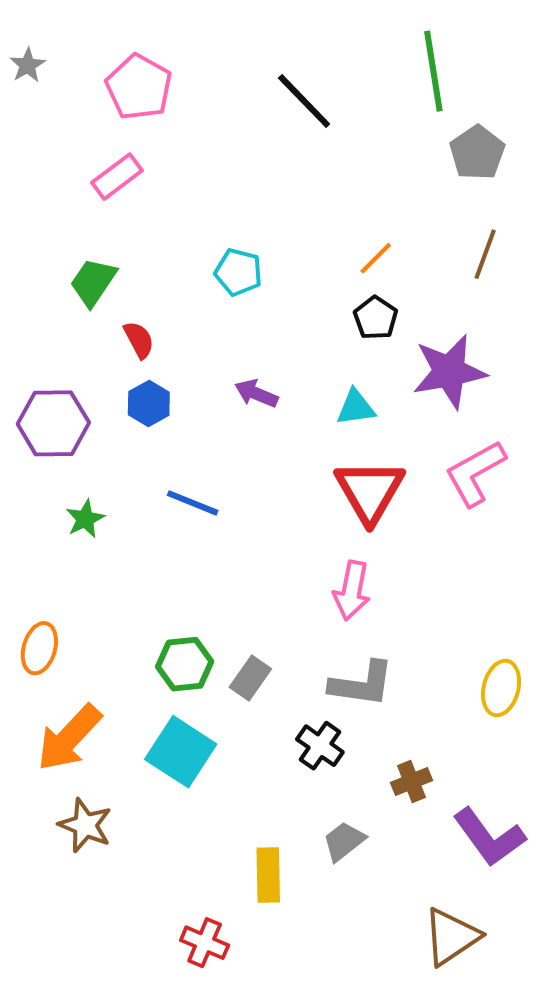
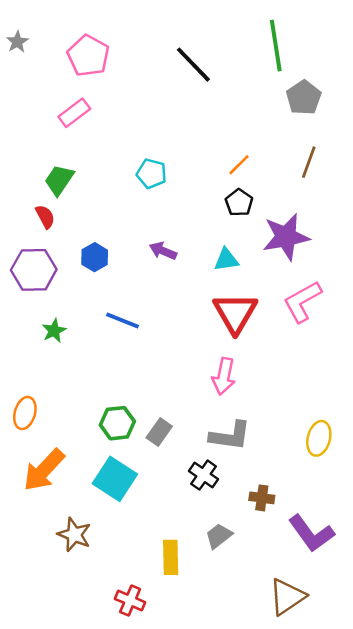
red semicircle: (139, 340) -> (45, 217), moved
brown cross: (411, 782) -> (262, 498), turned 30
brown star: (85, 825) -> (74, 535), moved

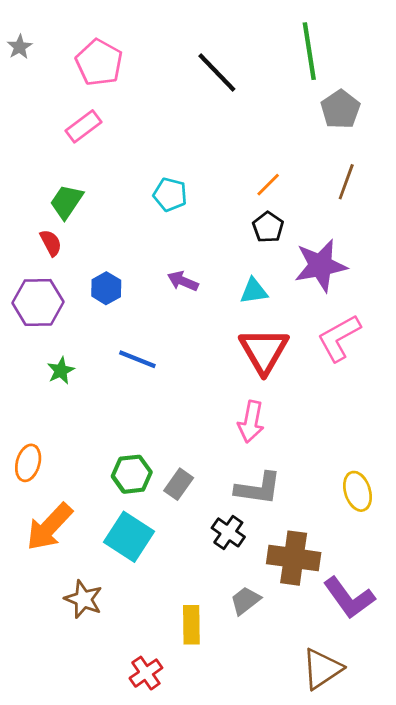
yellow ellipse: (319, 438) -> (358, 491), turned -32
brown cross: (262, 498) -> (294, 558), size x1.8
red cross: (130, 601) -> (146, 673), turned 32

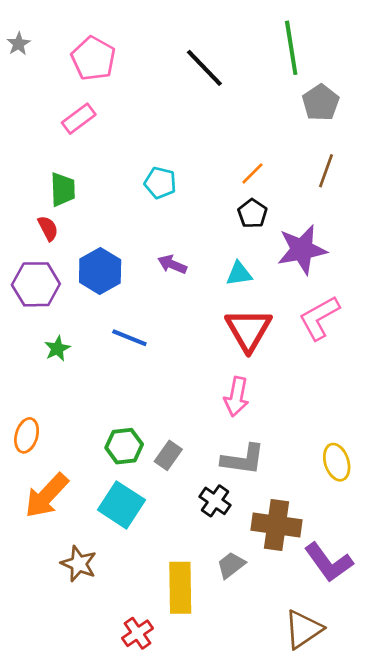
green trapezoid: (66, 202) -> (63, 189), turned 144
blue hexagon: (106, 288) -> (100, 271), size x1.5
yellow rectangle: (191, 625) -> (180, 588), size x1.4

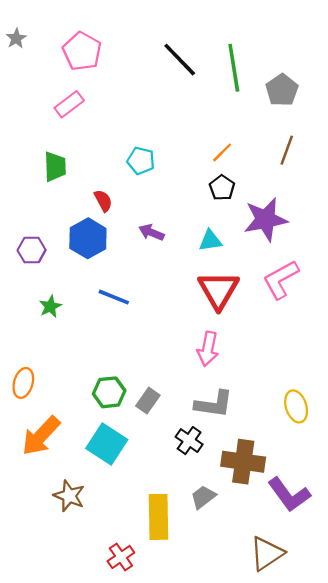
green line: (291, 48) -> (234, 68), moved
red semicircle: (48, 228) -> (103, 201), moved
purple hexagon: (36, 284) -> (32, 250), size x0.7

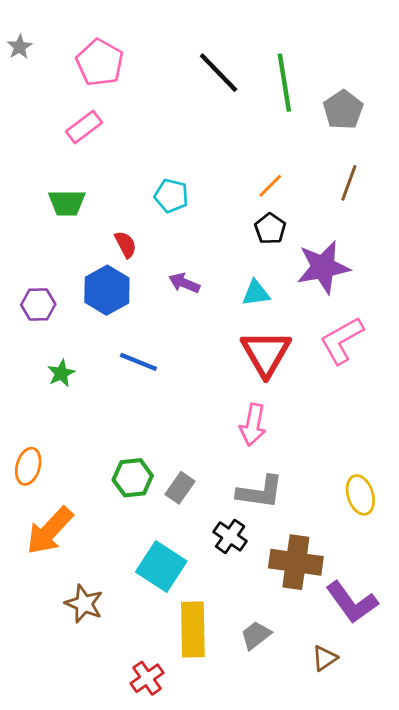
green trapezoid: (55, 167) -> (67, 203), turned 92
cyan square: (107, 444) -> (161, 567), moved
gray trapezoid: (203, 497) -> (256, 635), moved
brown triangle: (267, 553) -> (325, 658), moved, size x0.6

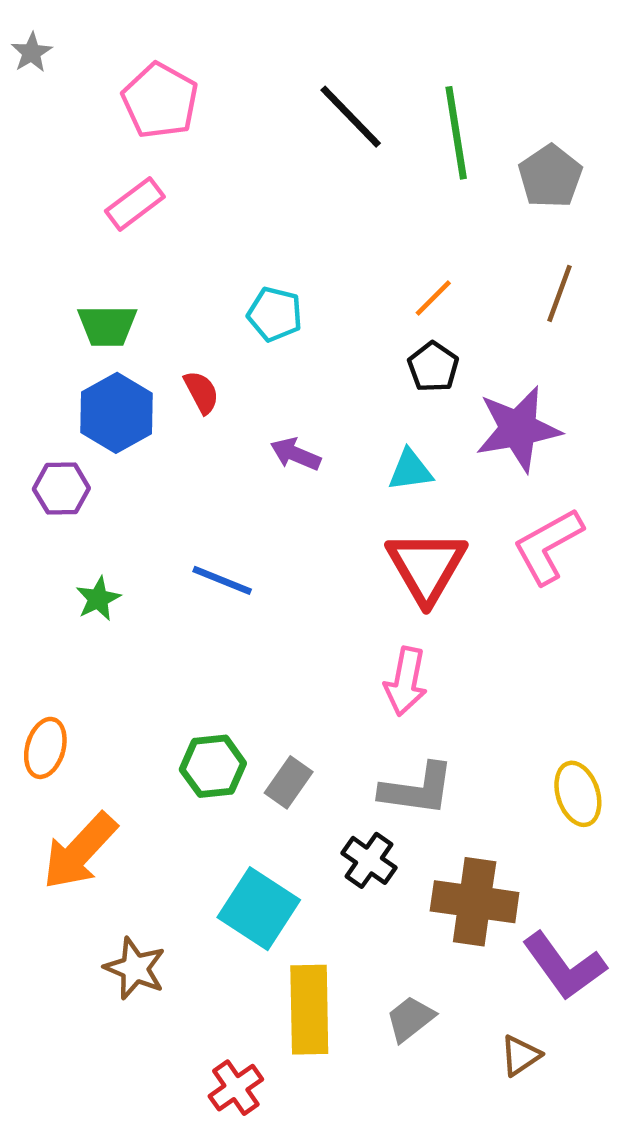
gray star: (20, 47) -> (32, 52), moved
blue hexagon: (107, 290) -> (116, 413), moved

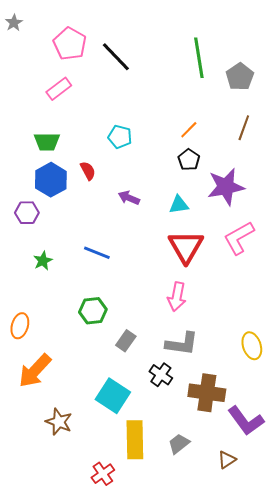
black line: (351, 117) -> (116, 57), moved
green hexagon: (213, 766) -> (93, 311), moved

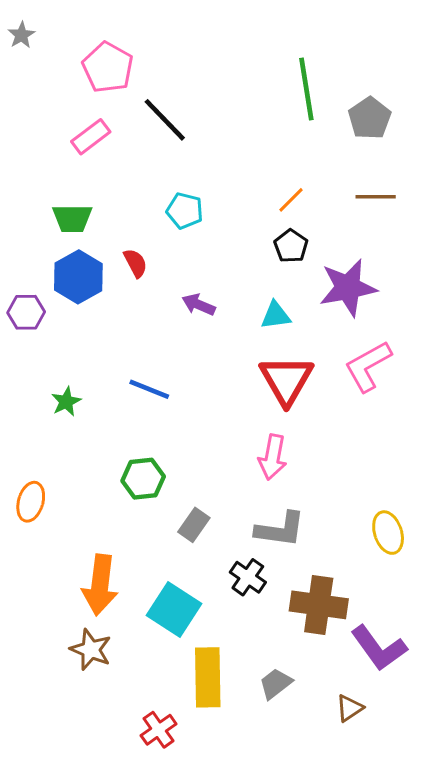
black line: (116, 57) -> (165, 120), moved
brown line: (244, 128) -> (376, 197), turned 70
purple hexagon: (27, 213) -> (26, 312), moved
orange arrow: (35, 371) -> (100, 585), moved, turned -36

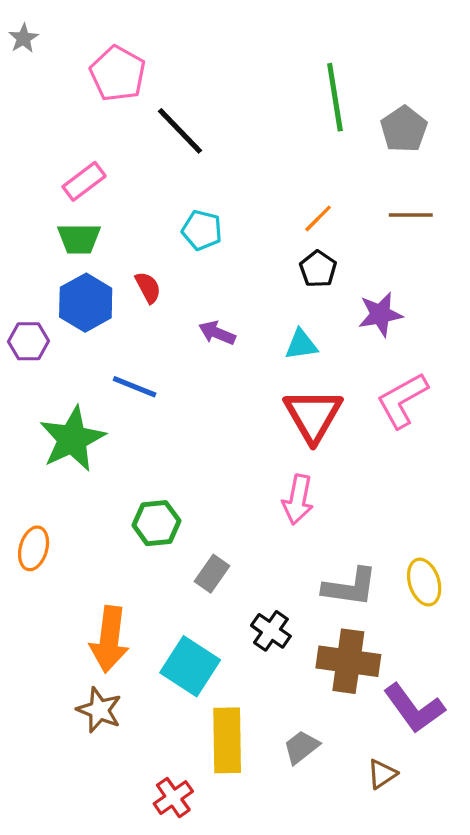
pink rectangle: (91, 137) -> (84, 181), moved
purple star: (348, 288) -> (380, 314), size x0.7
blue line: (149, 389) -> (135, 387), moved
green star: (66, 402) -> (72, 439), size x2.0
gray L-shape: (280, 529) -> (350, 587), moved

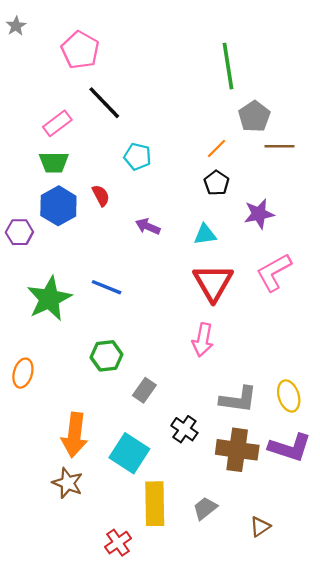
gray pentagon: (404, 129) -> (254, 116), moved
black line: (180, 131) -> (104, 103), moved
blue line: (135, 387) -> (107, 287), moved
purple L-shape: (414, 708) -> (290, 448), moved, turned -36

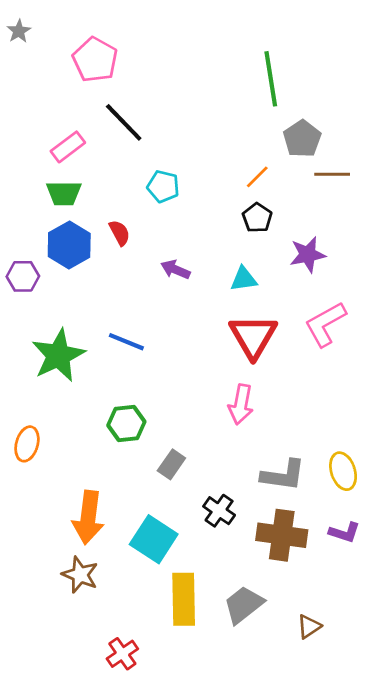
purple L-shape: (290, 448) -> (344, 532), size x0.6
gray trapezoid: (205, 508) -> (244, 605), size x1.4
red cross: (118, 543) -> (122, 654), moved

